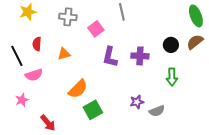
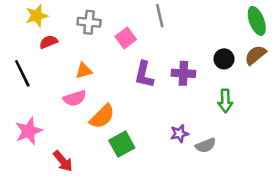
red semicircle: (37, 44) -> (48, 42), moved, turned 64
pink semicircle: (34, 75) -> (75, 98), moved
pink star: (22, 100) -> (29, 131), size x1.5

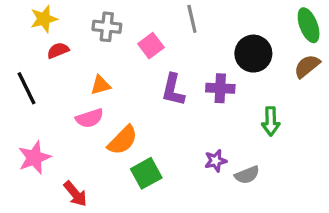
black circle: (224, 59) -> (253, 54), moved, size x1.5

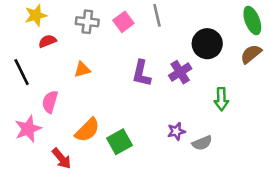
pink square: (151, 46) -> (123, 22), moved
purple cross: (220, 88) -> (180, 72), turned -35
pink semicircle: (90, 118) -> (50, 102), moved, turned 125
orange semicircle: (123, 140) -> (87, 130), moved

